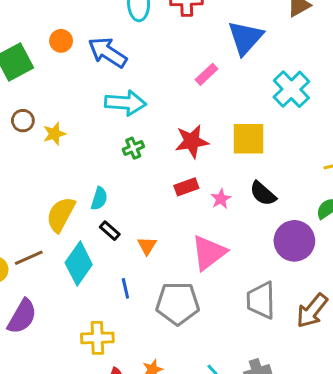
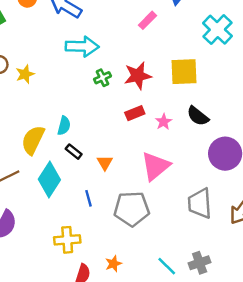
green cross: (133, 148) -> (102, 78), moved

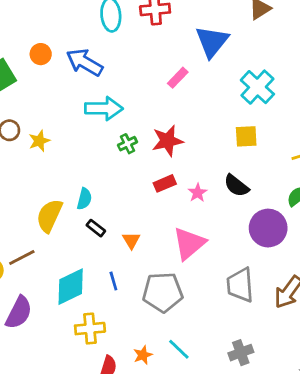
yellow square: (184, 72) -> (246, 136), moved, size x0.7
cyan diamond: (49, 180) -> (71, 287), moved, turned 32
cyan line: (167, 266) -> (179, 349), moved

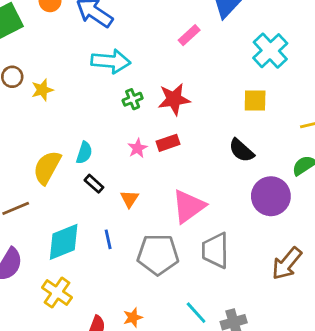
pink star: (198, 193) -> (137, 148), moved
gray trapezoid: (240, 285) -> (215, 250), moved
yellow cross: (90, 329) -> (57, 293), moved, turned 36
cyan line: (179, 349) -> (196, 313), moved

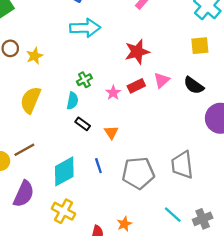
green cross: (133, 99) -> (84, 80), moved
yellow semicircle: (47, 167) -> (31, 100), moved
pink triangle: (189, 206) -> (162, 80), moved, size x0.6

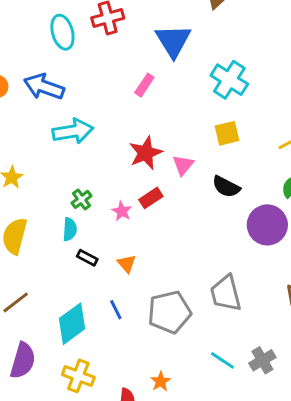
pink triangle: (162, 80) -> (183, 165), moved

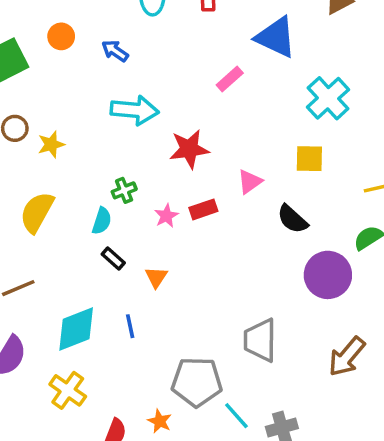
blue triangle: (173, 41) -> (276, 37), turned -48
blue arrow: (44, 87) -> (115, 51), size x0.6
red star: (146, 153) -> (189, 149), moved
gray pentagon: (169, 312) -> (197, 382), moved
orange star: (161, 381) -> (160, 421), turned -30

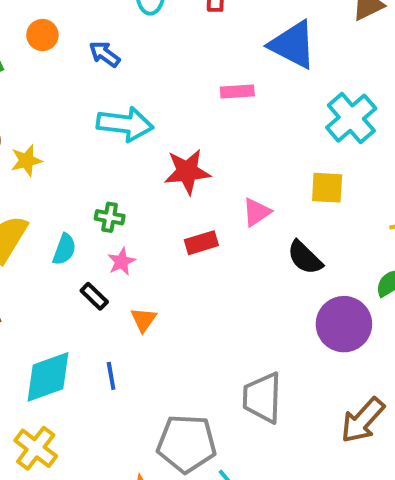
pink rectangle: (230, 79) -> (237, 92), turned 36
green cross: (124, 190) -> (110, 217), turned 30
pink star: (166, 216) -> (121, 262), moved
cyan semicircle: (102, 221) -> (64, 249), moved

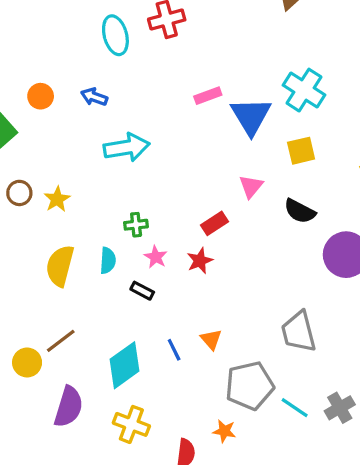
blue triangle: (293, 45) -> (251, 116), moved, turned 48
red star: (187, 172) -> (200, 261), moved, size x0.7
orange triangle: (144, 320) -> (211, 339), moved

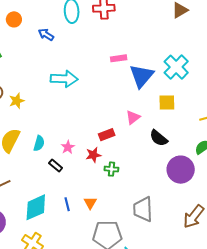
orange circle: (41, 96) -> (14, 19), moved
blue arrow: (94, 97) -> (46, 35), moved
green cross: (136, 225) -> (111, 169), moved

